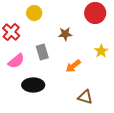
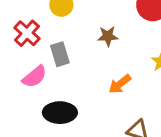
gray rectangle: (42, 52) -> (60, 54), moved

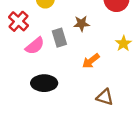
gray rectangle: (60, 54) -> (59, 38), moved
pink semicircle: (34, 77) -> (35, 46), moved

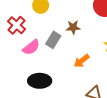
gray rectangle: (59, 38) -> (53, 40), turned 49

